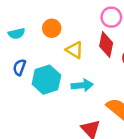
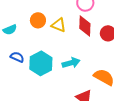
yellow triangle: (75, 50) -> (59, 25), moved
blue semicircle: (19, 67) -> (17, 57), turned 104

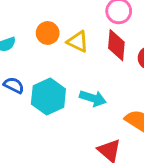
cyan arrow: (71, 63) -> (93, 98), turned 30

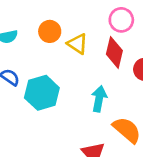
cyan arrow: (93, 98) -> (99, 99), moved, turned -105

